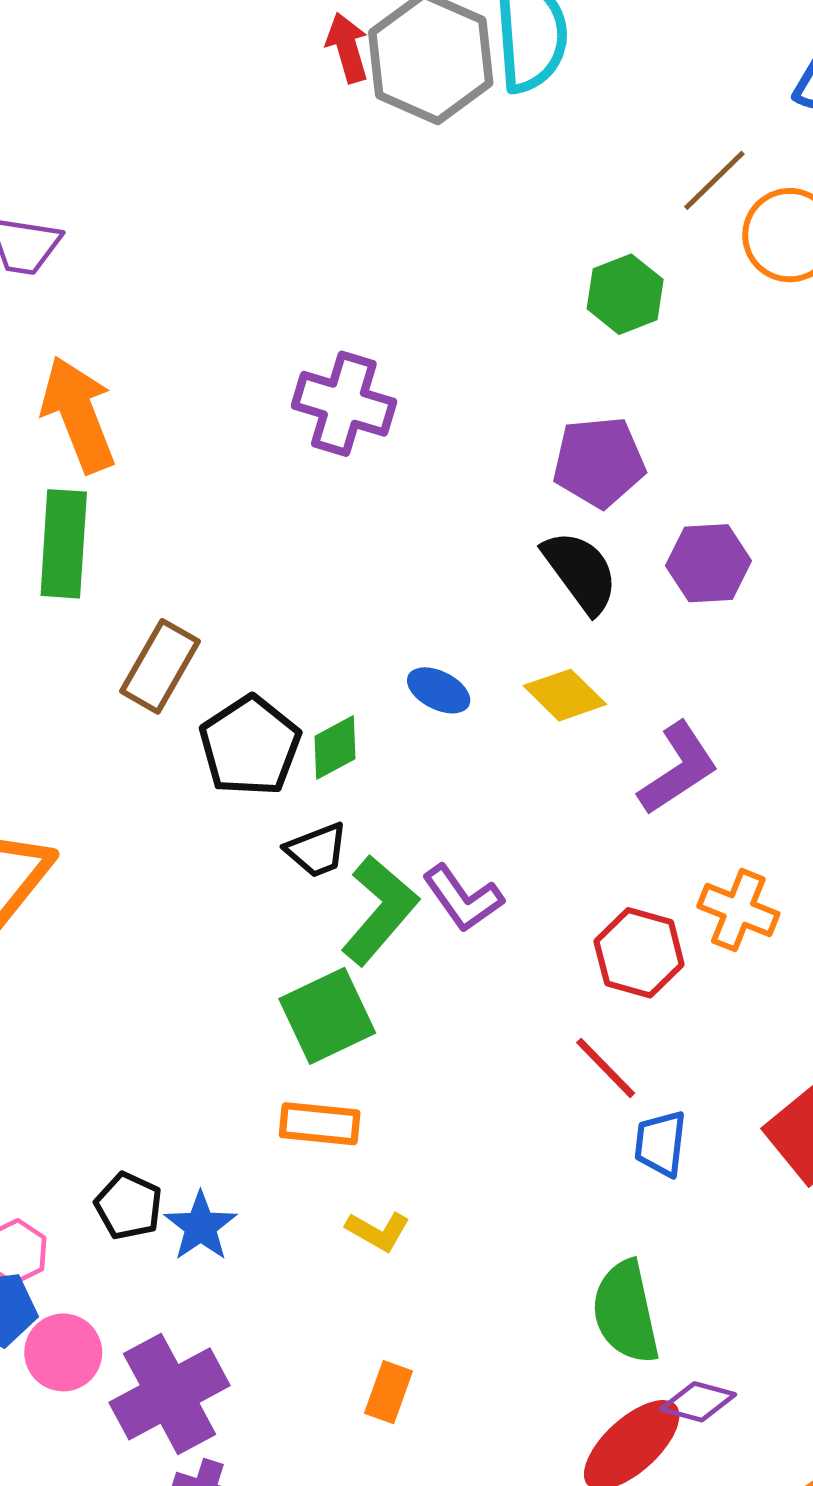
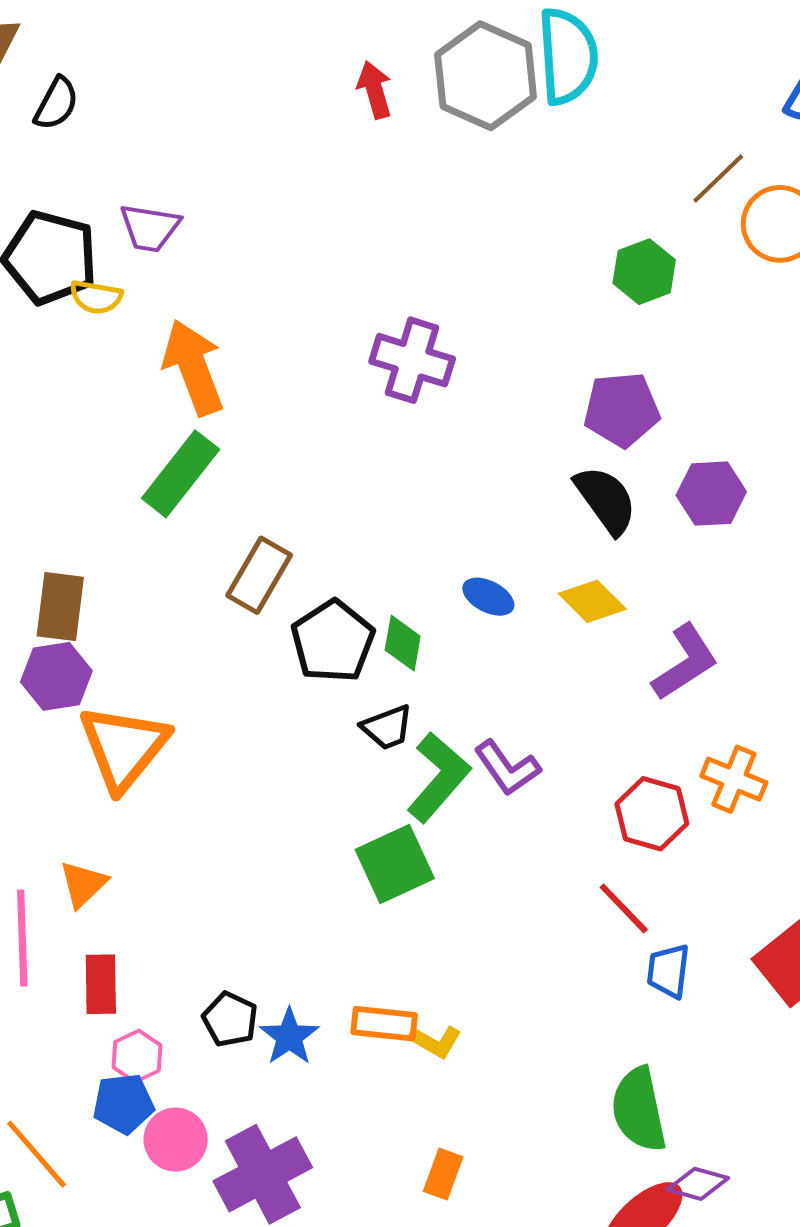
red arrow: (347, 48) -> (375, 90), moved
green rectangle: (64, 544) -> (181, 474), turned 34
green diamond: (335, 748) -> (403, 643), turned -52
orange rectangle: (320, 1124) -> (384, 1024), moved

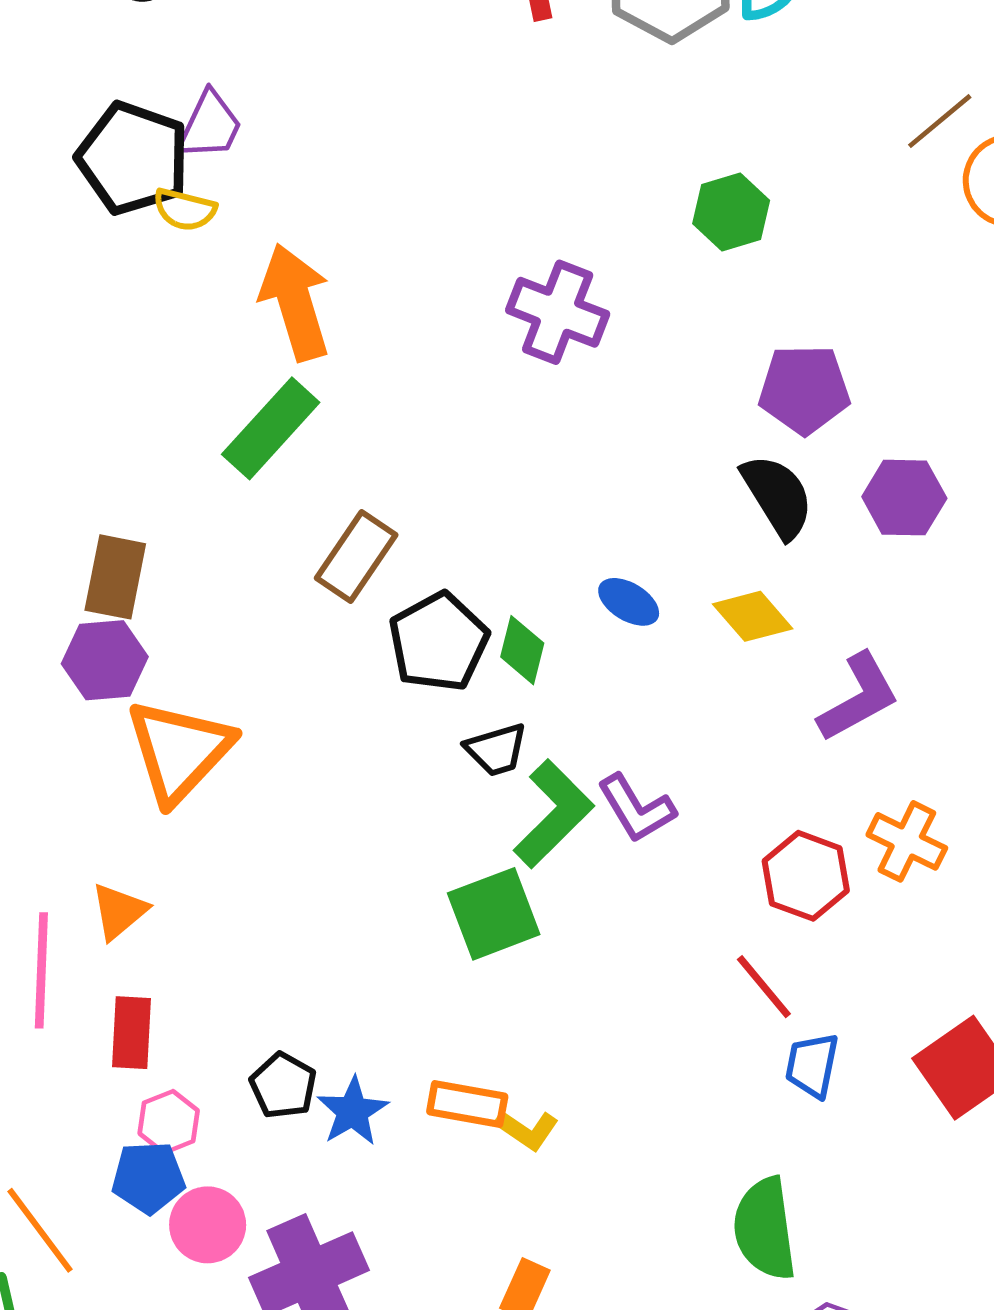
purple trapezoid: (150, 228) -> (210, 126), moved, turned -78
green hexagon: (644, 272) -> (731, 212), moved

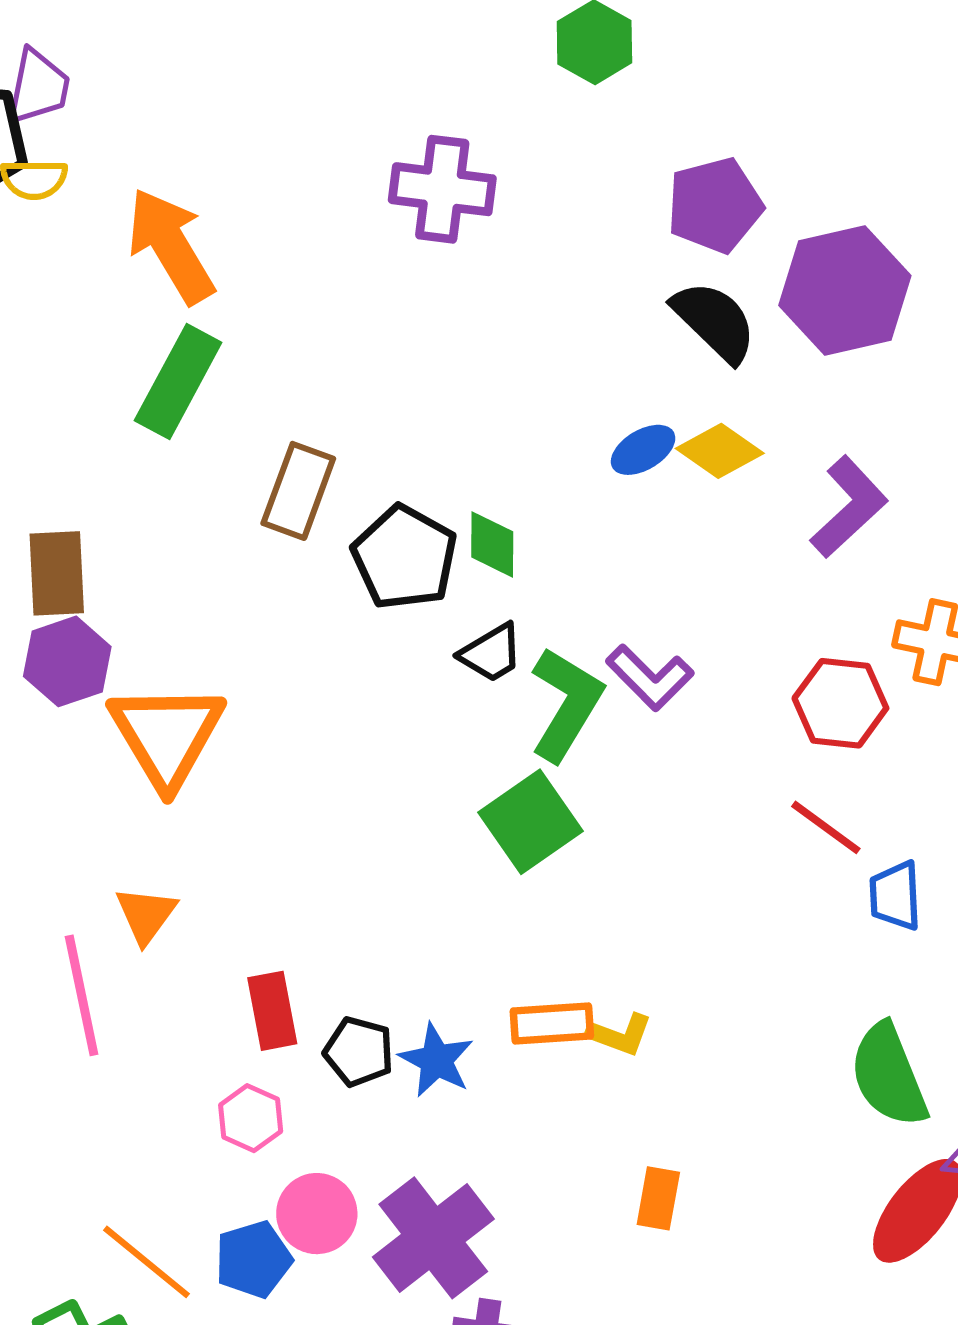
purple hexagon: (904, 498) -> (845, 291), size x1.5
blue ellipse: (629, 602) -> (643, 450), moved, turned -48
red rectangle: (132, 1033) -> (272, 1011), moved
blue pentagon: (148, 1177) -> (253, 1259), moved

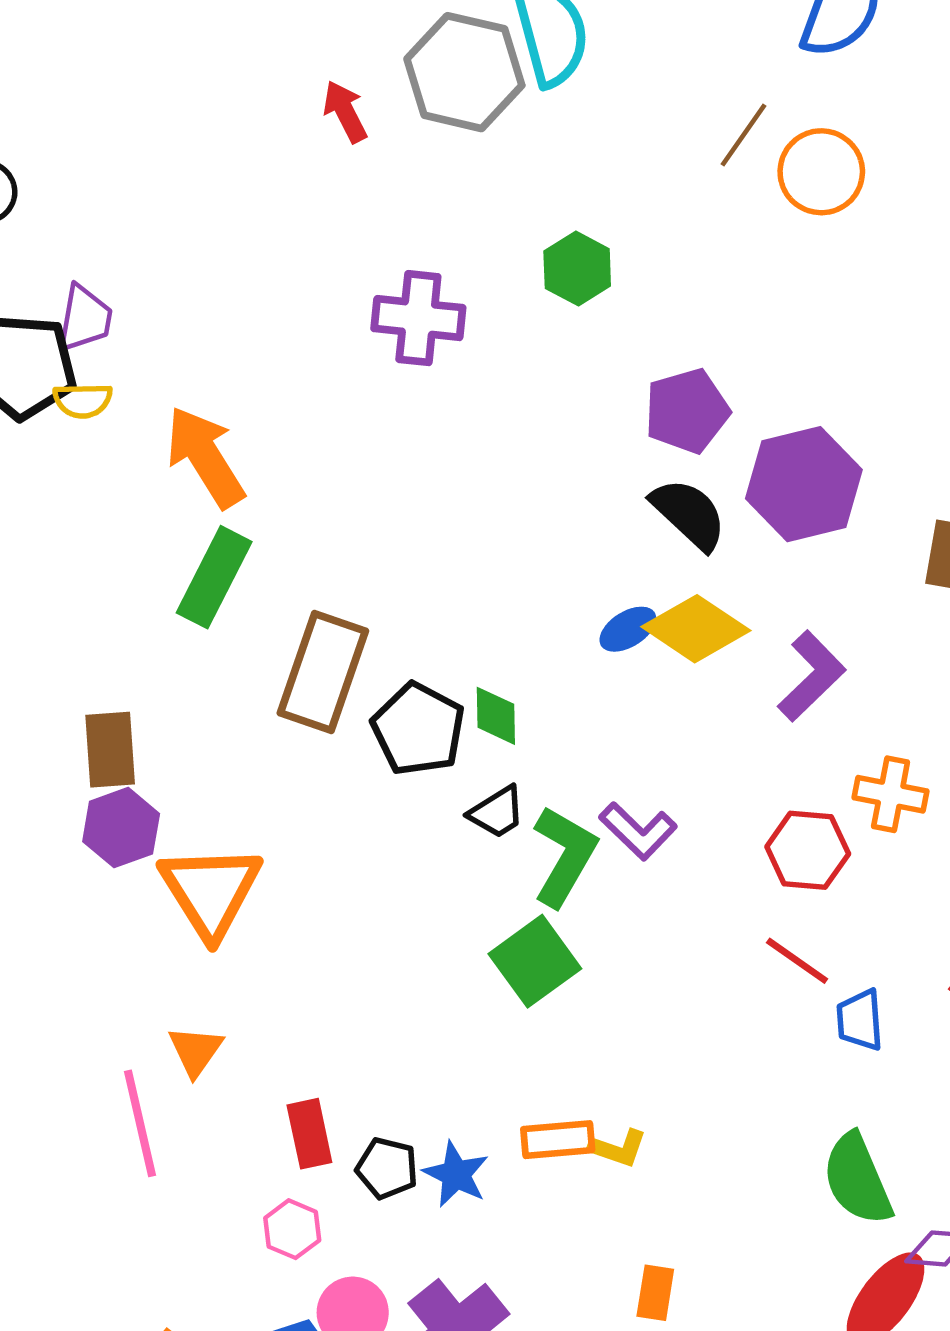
purple cross: (442, 189) -> (418, 318), moved
yellow diamond: (720, 451) -> (696, 629), size x1.4
brown rectangle: (298, 491) -> (323, 672), size x1.4

